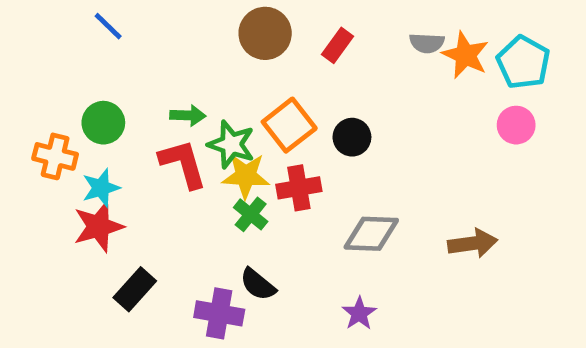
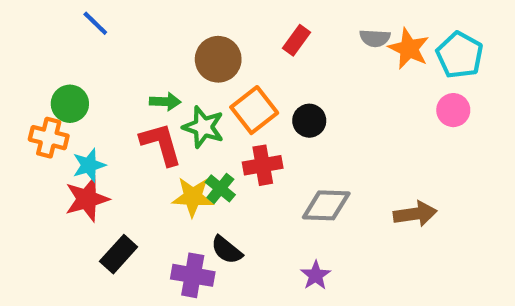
brown circle: (265, 33) -> (218, 59), moved
green circle: (103, 123) -> (70, 104), moved
yellow star: (246, 176) -> (193, 197), moved

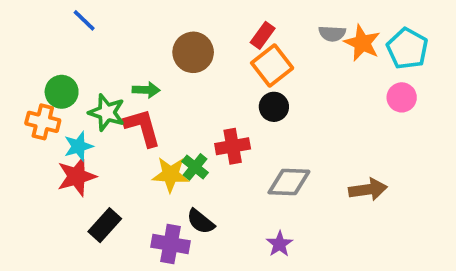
orange square: (254, 110) -> (272, 65), moved
green star: (203, 127) -> (107, 112), moved

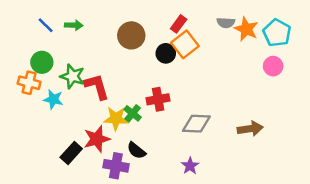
blue line: (84, 20) -> (46, 25), moved
green arrow: (146, 90) -> (74, 25), moved
black circle: (274, 107) -> (166, 53), moved
cyan star: (78, 146) -> (53, 99), turned 30
red star: (77, 176) -> (97, 139), moved

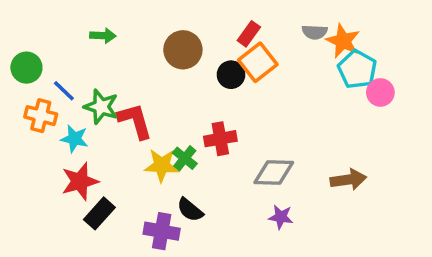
blue line: (46, 25) -> (64, 91), moved
cyan pentagon: (277, 33) -> (357, 69), moved
green circle: (42, 62) -> (26, 68), moved
red star: (97, 139) -> (80, 181), moved
purple star: (190, 166) -> (281, 217), moved, turned -30

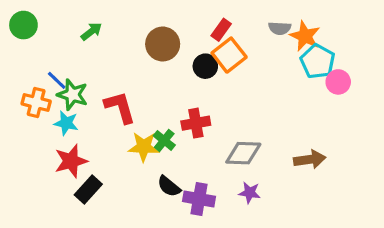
green arrow: (103, 36) -> (91, 31), turned -40
green circle: (26, 68) -> (23, 25), moved
green star: (101, 107) -> (72, 95), moved
purple cross: (162, 231) -> (199, 199), moved

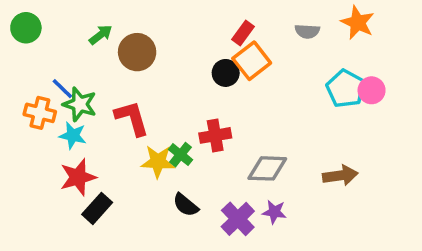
orange star: (305, 36) -> (358, 23), moved
brown circle: (163, 44) -> (137, 52), moved
cyan pentagon: (318, 61) -> (345, 89), moved
purple cross: (199, 199) -> (238, 219), moved, turned 36

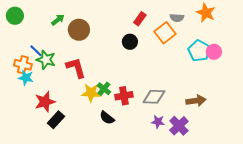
orange square: (252, 61) -> (165, 33), moved
cyan star: (73, 135) -> (26, 78), moved
red cross: (215, 135) -> (124, 96), moved
purple cross: (238, 219) -> (179, 126), moved

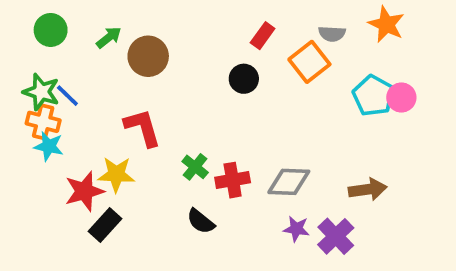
green circle: (15, 16) -> (51, 30), moved
green star: (46, 60) -> (41, 92), moved
yellow star: (91, 93) -> (116, 174), moved

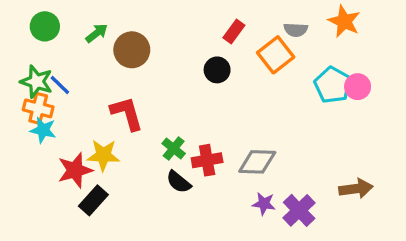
brown arrow: (368, 189) -> (356, 189), moved
black semicircle: (201, 221) -> (179, 182), moved

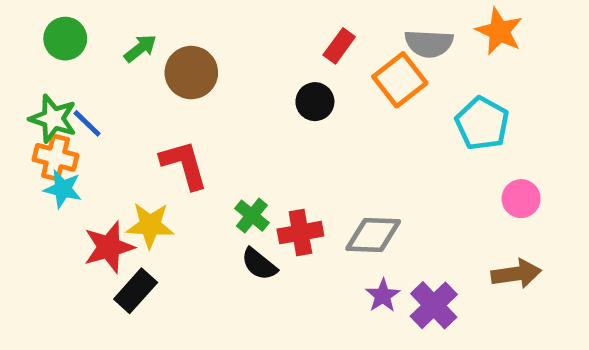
gray semicircle: (296, 30) -> (429, 43), size x1.4
pink circle: (358, 87) -> (521, 199), moved
purple star: (264, 204) -> (383, 296), turned 30

